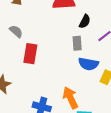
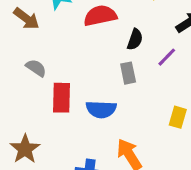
blue semicircle: (88, 64) -> (101, 109), moved

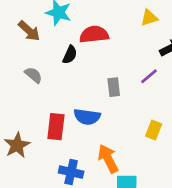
black semicircle: (135, 39) -> (70, 55), moved
red rectangle: (61, 98) -> (56, 127), moved

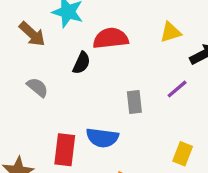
yellow triangle: (149, 18) -> (171, 32), moved

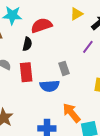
gray rectangle: (134, 102) -> (64, 68), moved
red rectangle: (65, 150) -> (26, 72), moved

